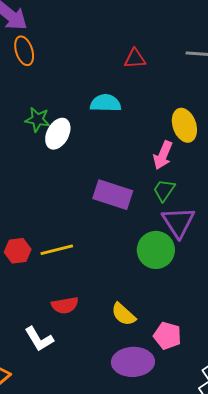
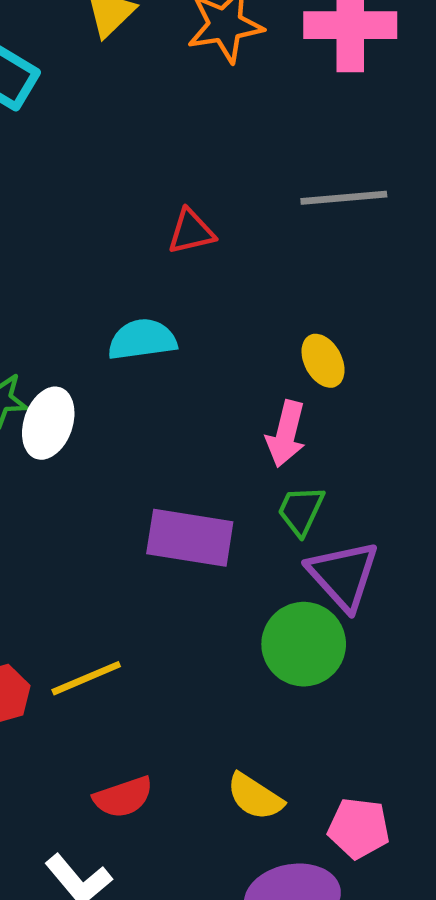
yellow ellipse: (184, 125) -> (323, 361), size x0.7

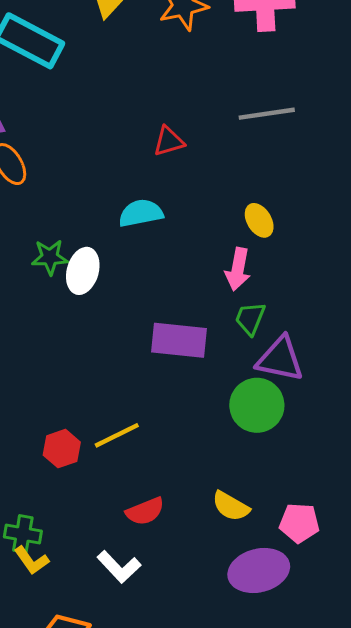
purple triangle: (343, 575) -> (280, 359), turned -33

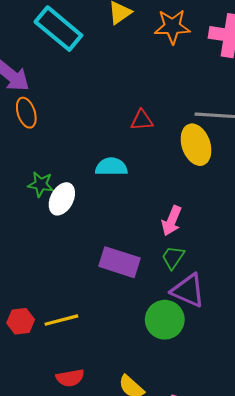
yellow ellipse: (259, 220) -> (196, 145), moved, size x1.6

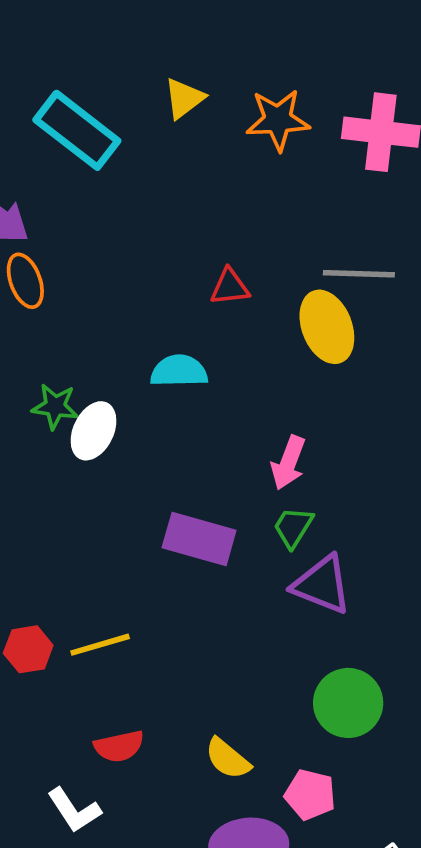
green circle: (165, 320) -> (348, 703), moved

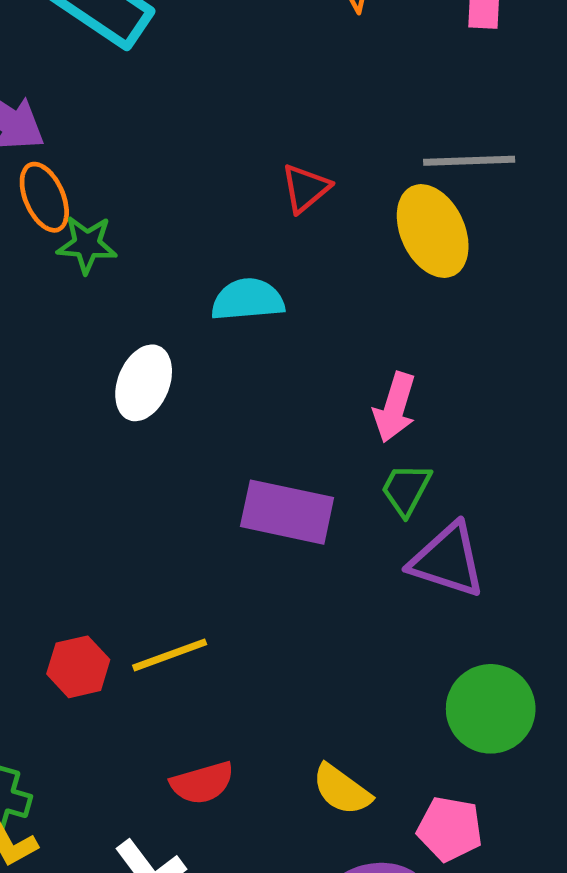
red triangle: (230, 287) -> (305, 188), turned -30
green star: (55, 406) -> (87, 244), moved

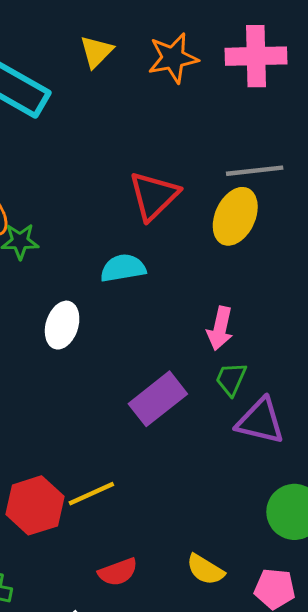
red triangle: (305, 188) -> (154, 196), size x1.6
yellow ellipse: (433, 231) -> (235, 216), turned 54
purple rectangle: (287, 512) -> (158, 399), turned -46
red hexagon: (78, 667) -> (35, 505), size x1.5

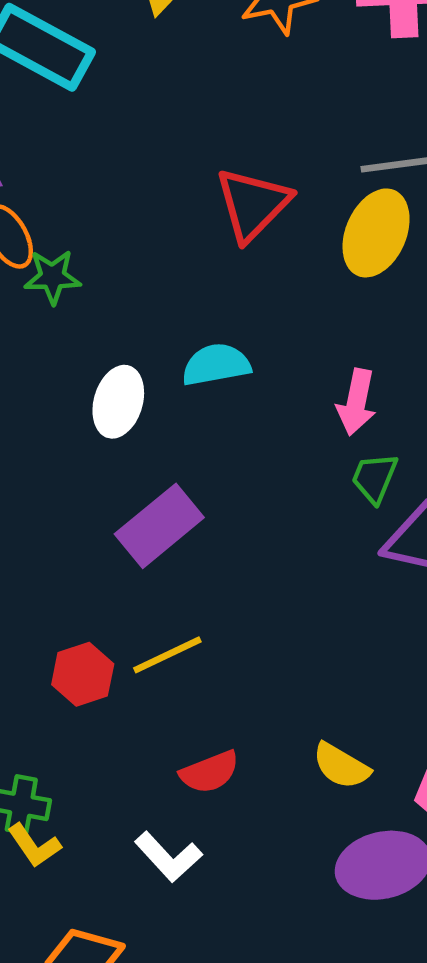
cyan semicircle: (123, 268) -> (216, 365), moved
purple rectangle: (158, 399) -> (159, 526), moved
red hexagon: (35, 505) -> (83, 674), size x0.7

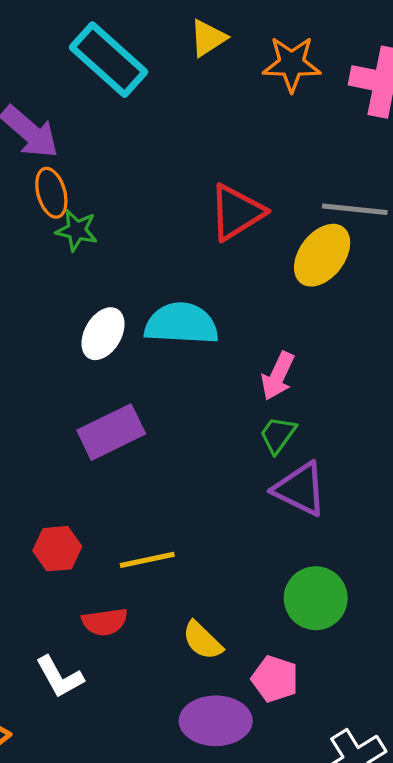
cyan semicircle: (216, 365) -> (181, 324), size x1.4
yellow line: (167, 655) -> (147, 560), moved
red hexagon: (83, 674) -> (57, 549), moved

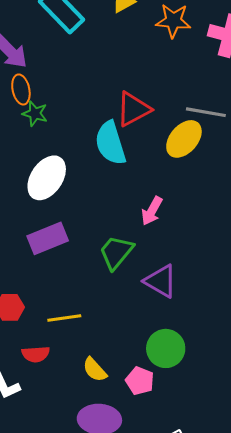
cyan semicircle: (181, 324) -> (110, 143), moved, turned -114
white ellipse: (103, 334) -> (47, 178), size x1.4
green trapezoid: (278, 435) -> (116, 252), moved, size x1.5
pink pentagon: (275, 679) -> (140, 381), moved

